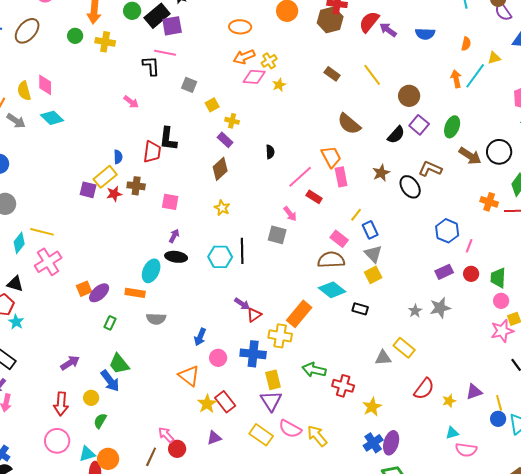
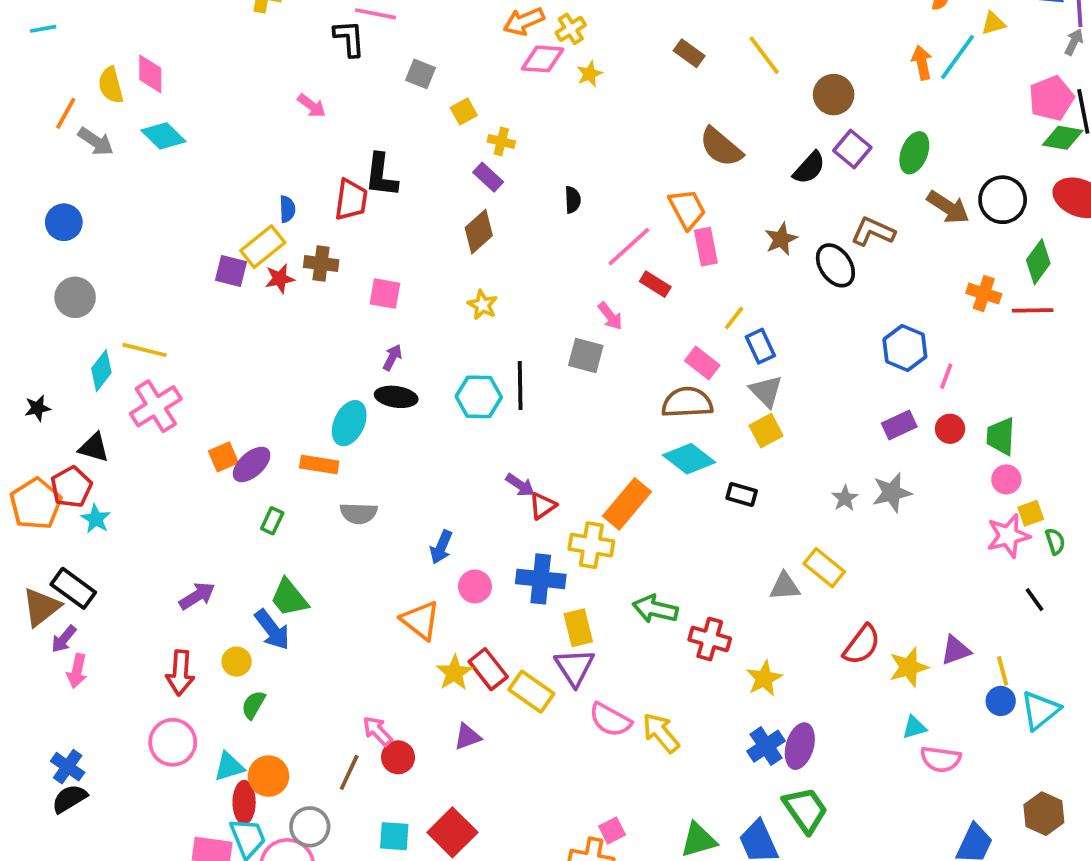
yellow star: (449, 401) -> (909, 667), size x1.5
yellow rectangle: (261, 435) -> (531, 692), moved

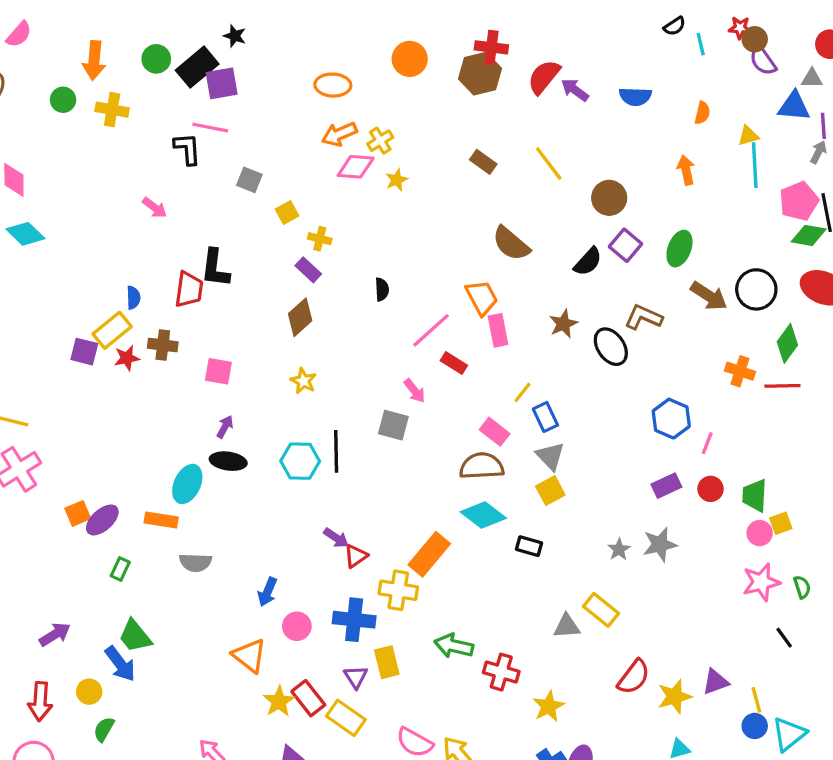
cyan line: (958, 57) -> (755, 165), moved, turned -39
yellow square: (1031, 513) -> (781, 523), moved
purple triangle: (575, 667) -> (356, 677), moved, size x0.7

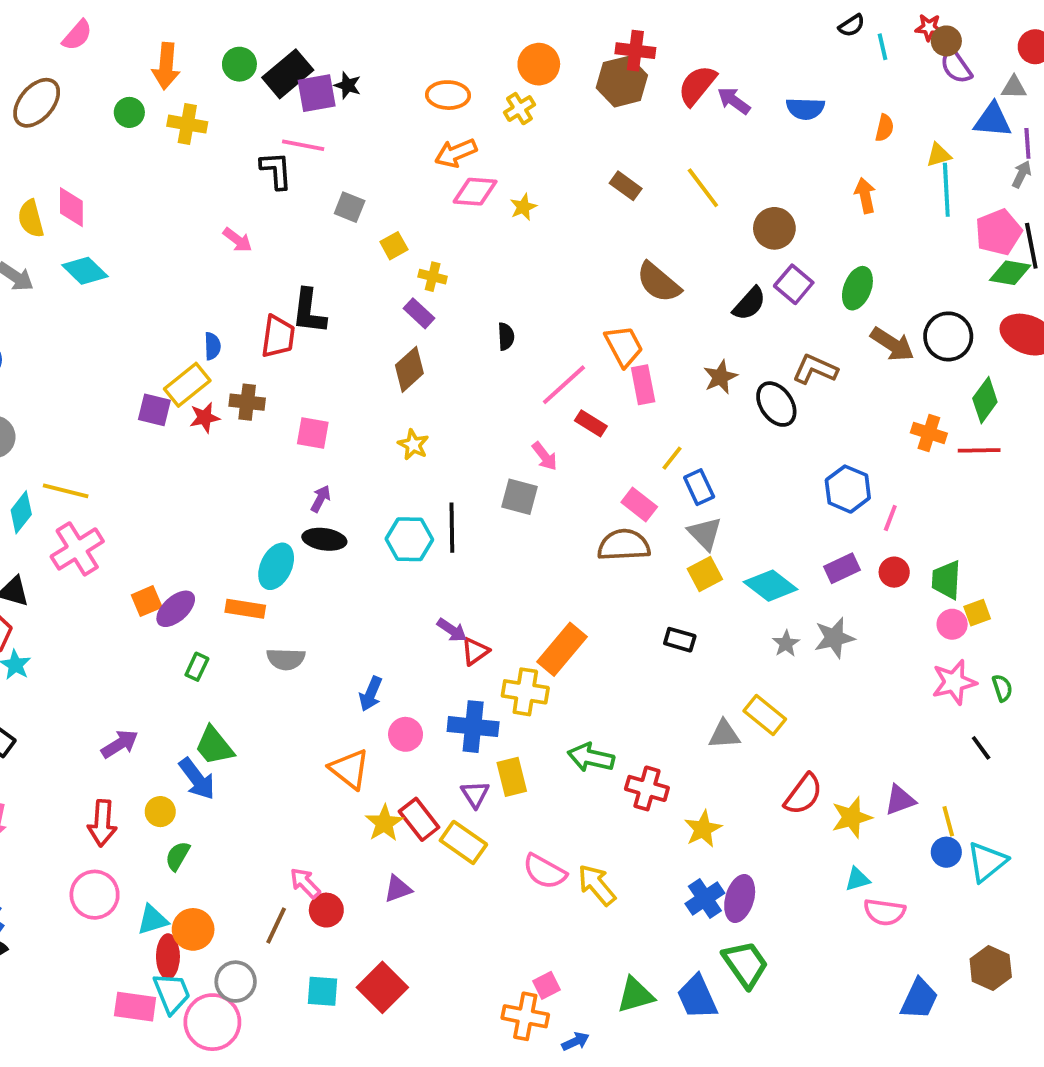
black star: (235, 36) -> (348, 85), moved
yellow cross: (380, 141) -> (519, 109), moved
cyan diamond: (483, 515) -> (771, 586), moved

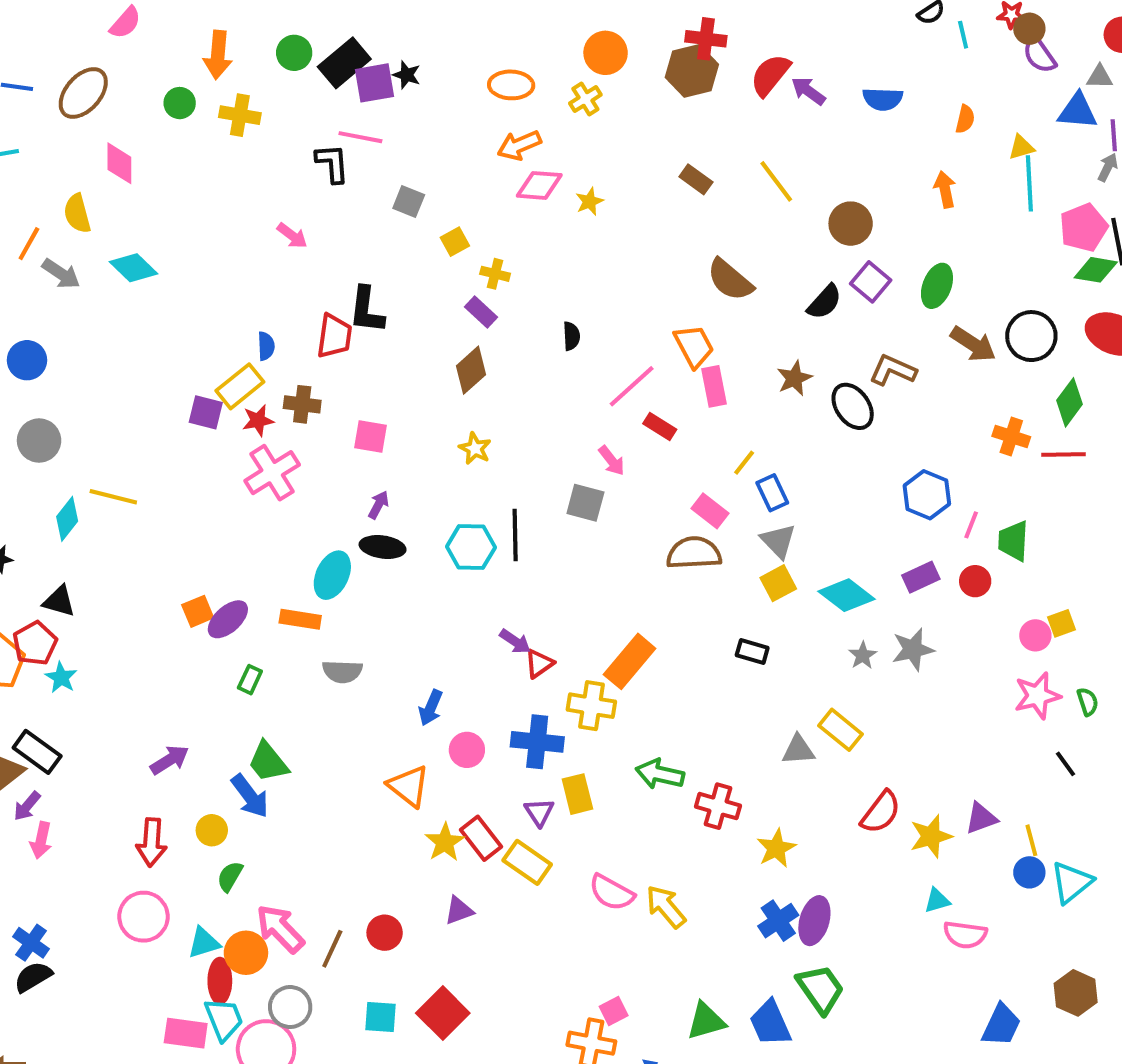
pink diamond: (71, 207) -> (119, 163), moved
pink cross: (77, 549) -> (272, 473), moved
green trapezoid: (946, 580) -> (1013, 541), moved
pink arrow: (305, 883) -> (280, 929), moved, size x1.5

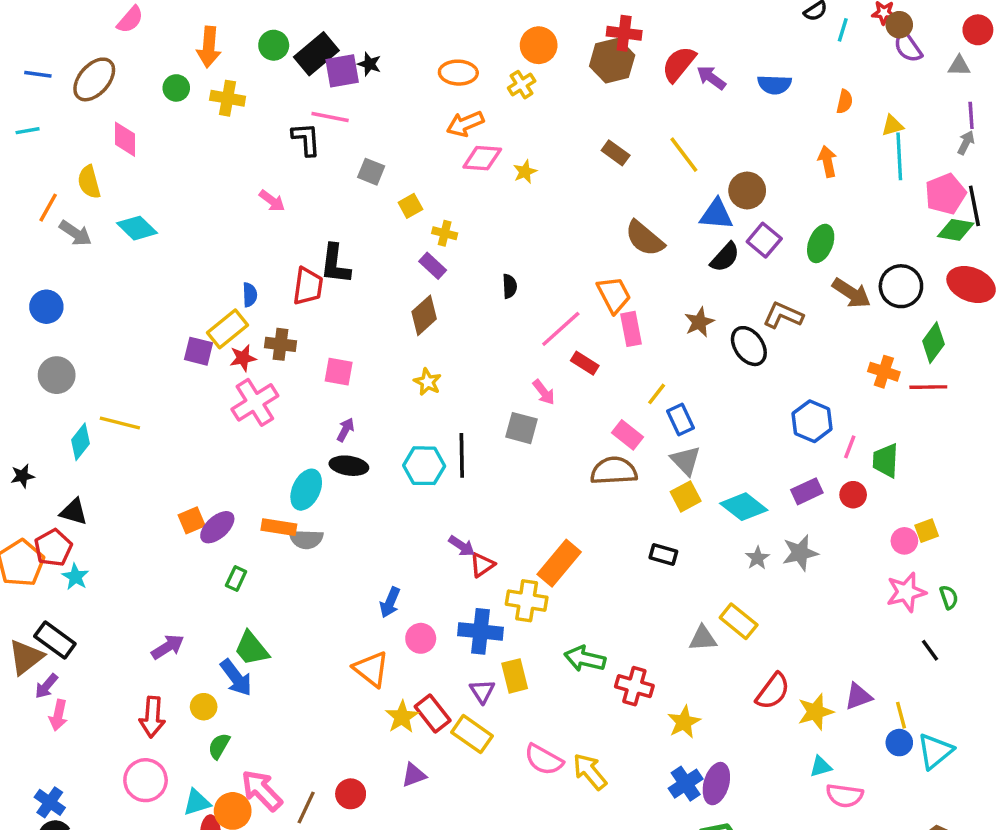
cyan line: (963, 35) -> (843, 30), turned 30
blue triangle: (1078, 111) -> (716, 214), moved
gray semicircle: (342, 672) -> (306, 539), moved

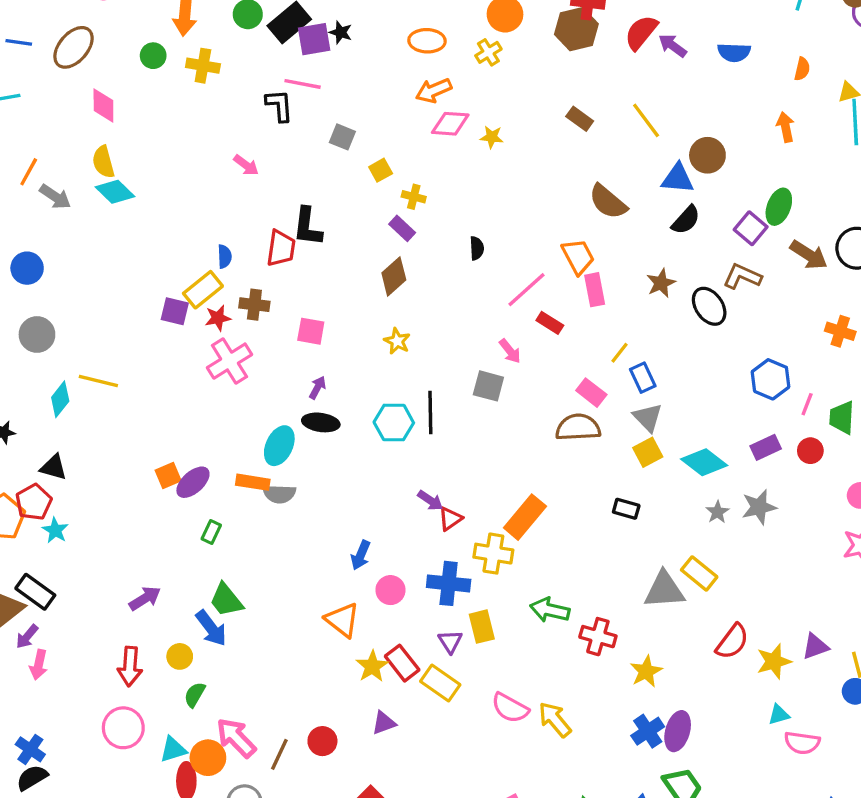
yellow star: (525, 172) -> (492, 137), turned 30
yellow semicircle: (89, 182) -> (103, 162), moved
purple square: (764, 240) -> (751, 228), moved
gray triangle: (703, 638) -> (664, 590), size x1.5

